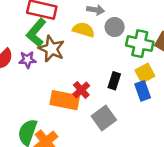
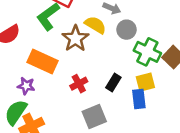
brown star: (51, 49) -> (75, 38), moved
purple star: (27, 60) -> (26, 86), moved
orange rectangle: (65, 100) -> (43, 62), moved

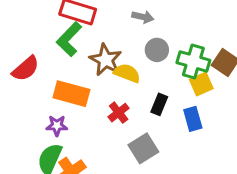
yellow semicircle: (95, 25) -> (127, 73), moved
gray circle: (127, 30) -> (157, 50), moved
yellow square: (145, 82) -> (201, 84), moved

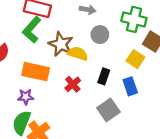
green cross: (193, 61) -> (134, 19), moved
yellow square: (201, 84) -> (135, 59), turned -30
gray square: (143, 148) -> (108, 110), moved

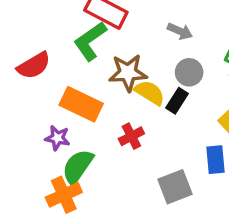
brown star: (61, 44) -> (128, 73), turned 30
black rectangle: (104, 76) -> (177, 101), moved
green semicircle: (22, 123) -> (78, 167), moved

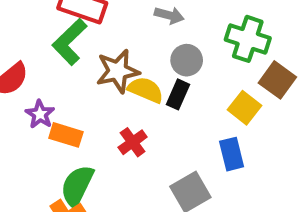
orange rectangle: (81, 104) -> (66, 135), moved, size x0.7
purple star: (57, 138) -> (40, 114), moved, turned 30

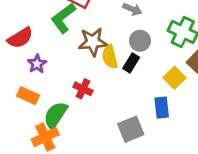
yellow semicircle: (146, 90) -> (110, 57), turned -135
orange rectangle: (66, 135) -> (28, 96), moved
red cross: (133, 142) -> (83, 89), moved, turned -36

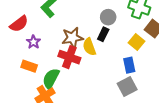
brown star: (93, 42) -> (72, 38), moved
yellow semicircle: (110, 57) -> (89, 47), moved
red cross: (83, 89) -> (69, 57), size x1.5
gray square: (131, 129) -> (127, 87), moved

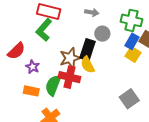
black rectangle: (103, 34) -> (87, 50), moved, size x1.5
blue rectangle: (129, 65) -> (132, 41), moved, turned 49
green semicircle: (51, 79) -> (53, 85), moved

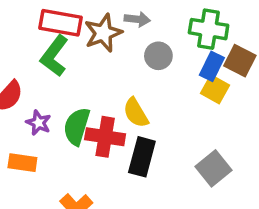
black rectangle: (87, 50) -> (142, 157), moved
brown star: (70, 58) -> (103, 33), moved
green semicircle: (53, 85) -> (77, 126), moved
orange rectangle: (31, 91) -> (22, 163), moved

